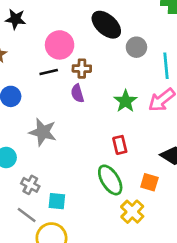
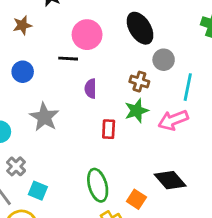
brown cross: (82, 69) -> (139, 82), moved
red rectangle: (120, 145) -> (109, 129), moved

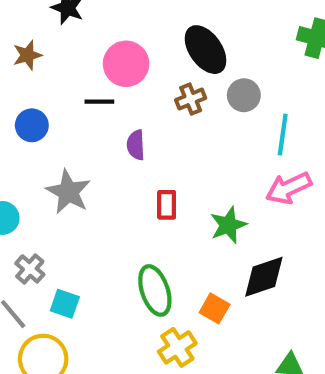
brown cross: (139, 82) -> (191, 99), moved, turned -36
green star: (137, 111) -> (228, 225), moved
pink arrow: (173, 120) -> (289, 188), moved
black diamond: (170, 180) -> (264, 277), turned -64

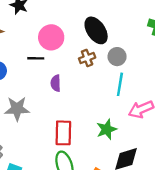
cyan line: (283, 135) -> (120, 84), moved
gray star: (68, 192) -> (17, 109), turned -30
red rectangle: (167, 205) -> (63, 133), moved, size x1.5

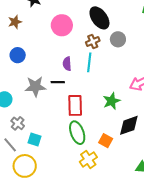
black line: (36, 58) -> (58, 82), moved
cyan line: (120, 84) -> (89, 62), moved

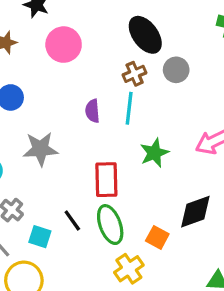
pink circle: (62, 25) -> (64, 45), moved
black line: (58, 82) -> (72, 220), moved, turned 56
green star: (112, 101) -> (154, 153), moved

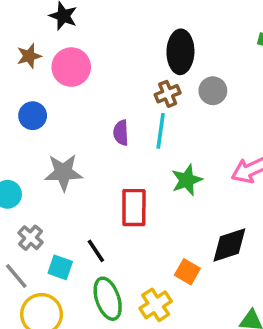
black ellipse: (145, 35) -> (180, 52), turned 36
pink circle: (64, 45) -> (71, 67), moved
green ellipse: (110, 225) -> (108, 299), moved

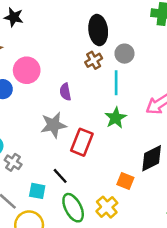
pink circle: (71, 67) -> (27, 70), moved
cyan line: (161, 131) -> (116, 83), moved
gray star: (63, 172) -> (53, 125), moved
red rectangle: (134, 208) -> (82, 142), turned 30
gray cross: (30, 238) -> (13, 162), moved

